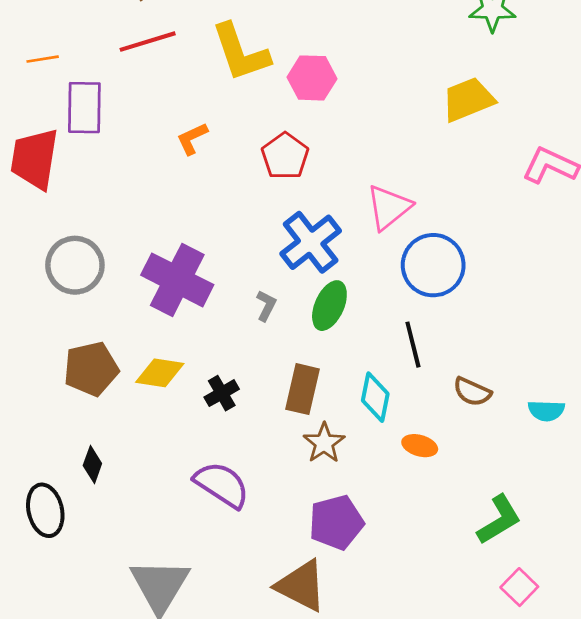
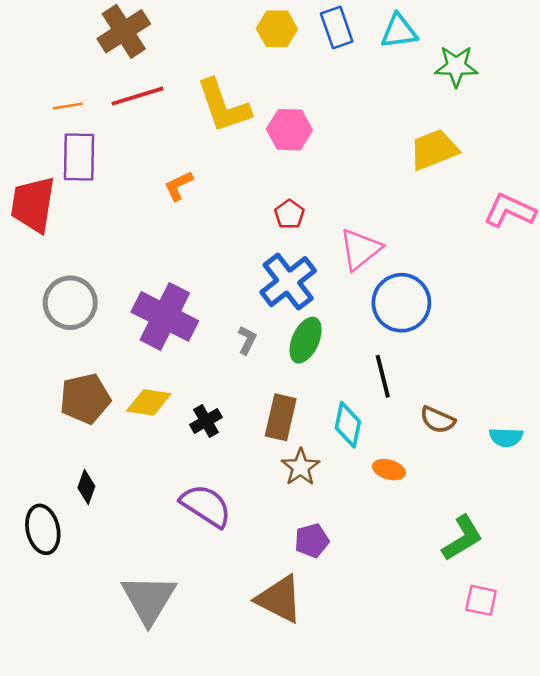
orange line: (43, 59) -> (68, 106), moved
red pentagon: (285, 156) -> (289, 214), moved, size x0.7
purple pentagon: (336, 522) -> (312, 541), size x0.7
pink square: (519, 587) -> (481, 600), turned -32

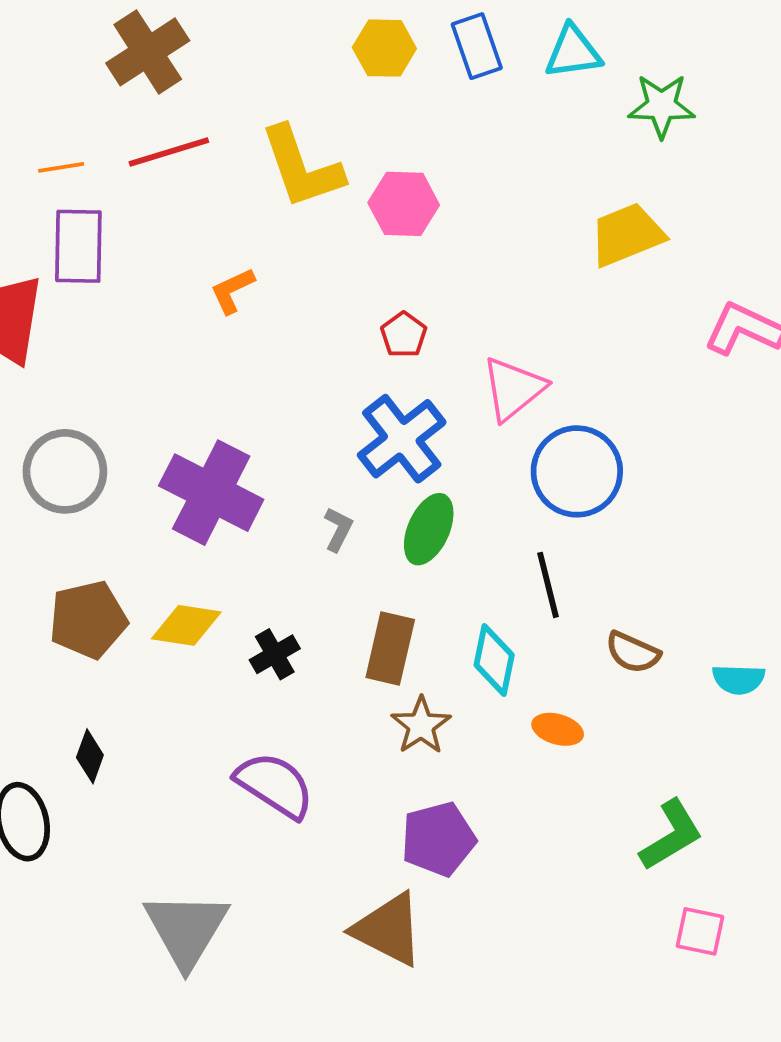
purple pentagon: (312, 541) -> (438, 839), size x1.4

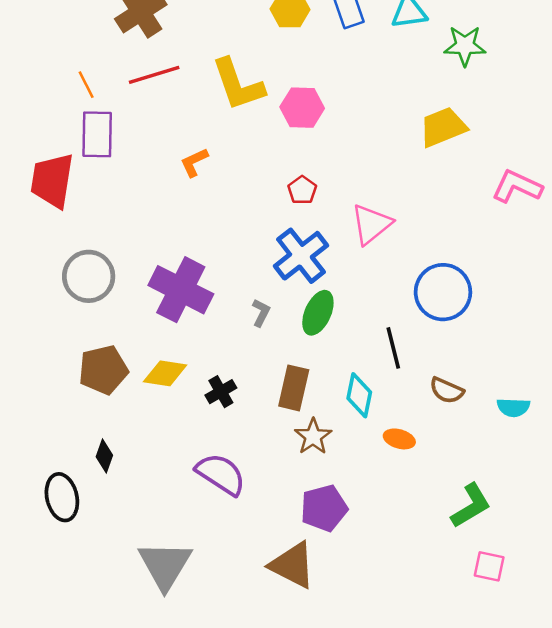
orange line: (61, 167) -> (86, 85), turned 72
blue circle: (577, 471) -> (443, 292), moved

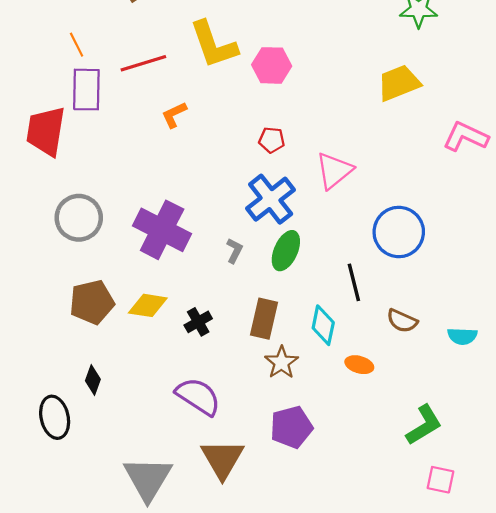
red line: (154, 75) -> (143, 63), moved
red pentagon: (302, 190) -> (272, 140), turned -30
brown triangle: (292, 565) -> (222, 459), moved, turned 33

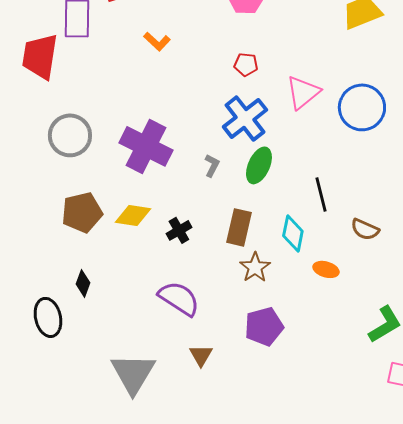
orange L-shape: (174, 115) -> (157, 41), turned -112
blue circle: (399, 232) -> (362, 107), moved
brown triangle: (222, 459) -> (201, 355), size x0.6

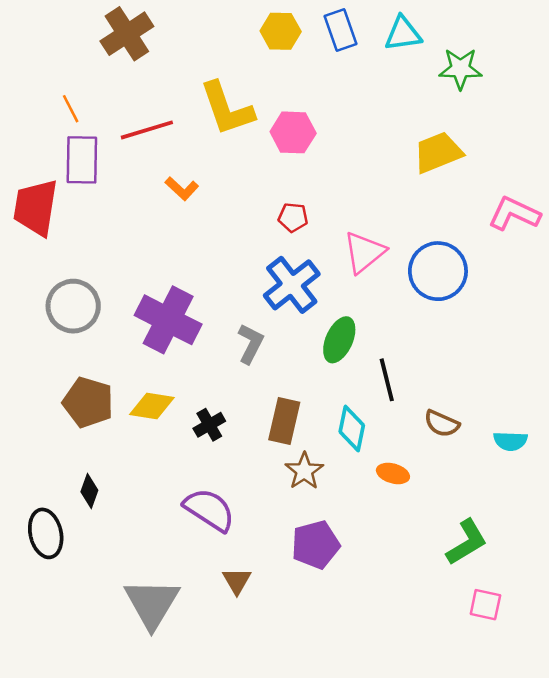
gray L-shape: (212, 165) -> (251, 344), size x1.4
green ellipse: (259, 165) -> (339, 340), moved
brown pentagon: (82, 212) -> (88, 402), turned 30

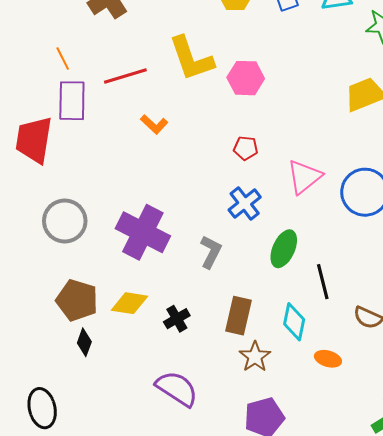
blue cross: (292, 285) -> (245, 204), size x0.7
black diamond: (89, 491) -> (84, 342), moved

